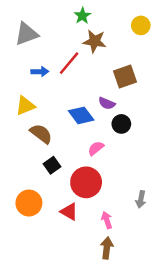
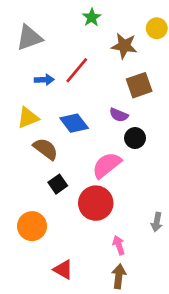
brown star: (95, 41) -> (124, 46), moved
blue diamond: (81, 115) -> (74, 123), moved
pink semicircle: (96, 148) -> (107, 165), size x1.6
red triangle: (69, 212) -> (63, 270), moved

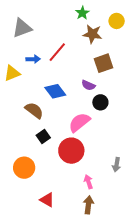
green star: (92, 17) -> (82, 13), moved
yellow triangle: (28, 118) -> (12, 73), moved

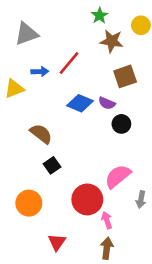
blue diamond: (55, 91) -> (80, 103), moved, turned -30
pink semicircle: (79, 122) -> (118, 176), moved
red circle: (71, 151) -> (87, 199), moved
red triangle: (47, 200) -> (57, 242), turned 35

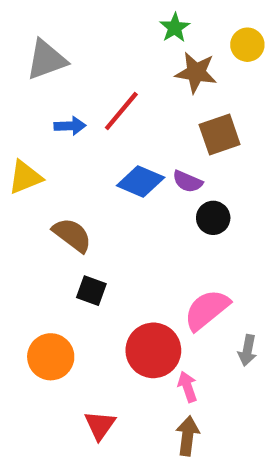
yellow triangle: (14, 89) -> (25, 177), moved
black square: (52, 165) -> (91, 291), turned -35

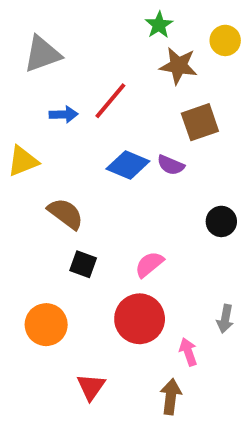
black circle: (213, 218) -> (221, 221), moved
pink semicircle: (207, 310) -> (149, 264), moved, size x0.7
pink arrow: (188, 387) -> (188, 352), moved

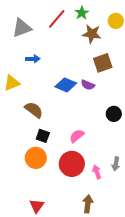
red line: (110, 101) -> (57, 19), moved
orange circle: (46, 325) -> (36, 158), moved
pink arrow: (188, 352) -> (97, 172), moved
red triangle: (91, 387) -> (37, 206), moved

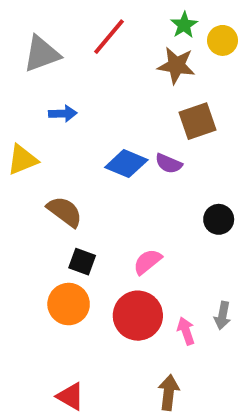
green star: (82, 13) -> (184, 25), moved
red triangle: (37, 206) -> (71, 396), turned -35

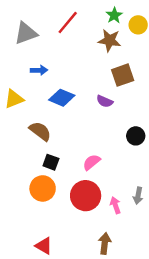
blue diamond: (126, 164) -> (62, 98), moved

